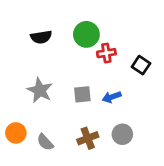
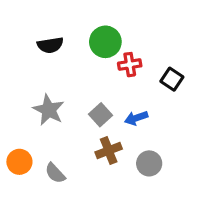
gray square: (82, 94) -> (101, 115), turned -36
brown cross: (88, 138) -> (109, 150), moved

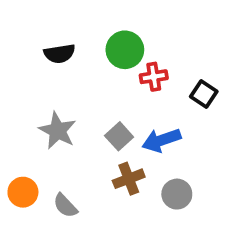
blue arrow: (136, 118) -> (161, 140), size x1.4

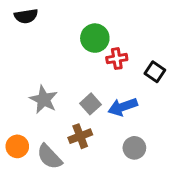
black semicircle: (59, 54) -> (26, 16), moved
brown cross: (129, 179) -> (80, 136), moved
gray semicircle: (65, 206) -> (49, 157), size x1.4

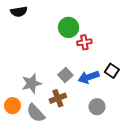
black square: (155, 72) -> (112, 71), moved
gray star: (44, 100) -> (32, 83), moved, turned 30

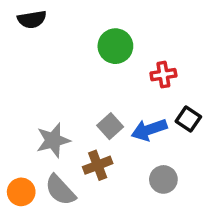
red cross: (84, 42) -> (163, 75), moved
orange circle: (12, 106) -> (21, 192), moved

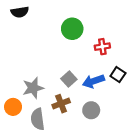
gray circle: (163, 179) -> (91, 110), moved
gray semicircle: (60, 190) -> (38, 119), turned 35
orange circle: (21, 192) -> (13, 107), moved

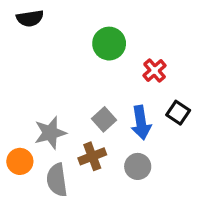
red cross: (102, 47) -> (155, 70), turned -32
blue arrow: (93, 81) -> (141, 123), turned -80

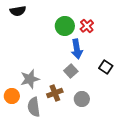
red cross: (155, 70) -> (87, 26), moved
gray square: (104, 119) -> (71, 71), moved
blue arrow: (141, 123) -> (77, 49), moved

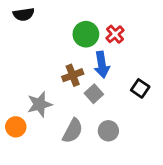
brown cross: (55, 93) -> (73, 75), moved
gray semicircle: (34, 107) -> (73, 131), moved, turned -144

